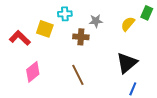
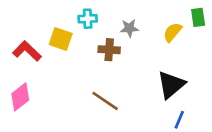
green rectangle: (147, 13) -> (198, 17), turned -32
pink diamond: (33, 72) -> (20, 97), moved
brown line: (78, 75) -> (105, 101), turned -30

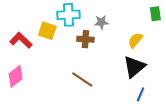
cyan cross: (88, 19) -> (69, 15), size x1.5
yellow semicircle: (172, 32) -> (135, 40), moved

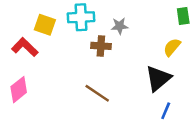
yellow square: (47, 31) -> (45, 25), moved
yellow semicircle: (135, 40) -> (172, 47), moved

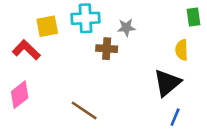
yellow square: (45, 25) -> (47, 26), turned -30
yellow semicircle: (172, 47) -> (182, 50), turned -42
brown line: (97, 93) -> (84, 110), moved

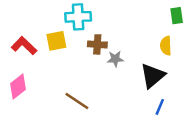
yellow square: (47, 26) -> (56, 41), moved
gray star: (126, 28) -> (115, 59), moved

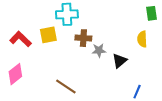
black triangle: (153, 76) -> (119, 61), moved, size x0.7

